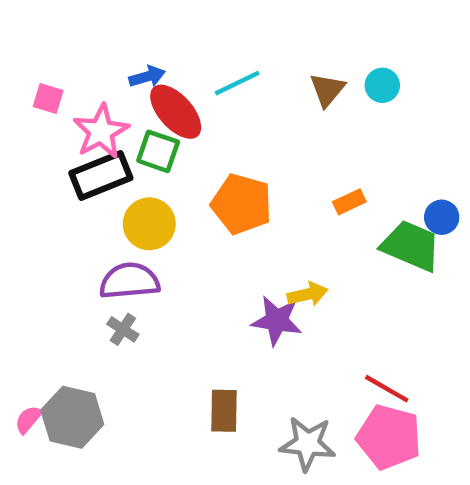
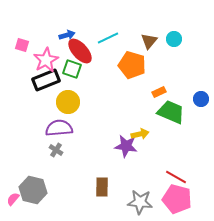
orange pentagon: (242, 204) -> (132, 65), moved
green trapezoid: (411, 246) -> (171, 112), moved
pink semicircle: (28, 419) -> (13, 199), moved

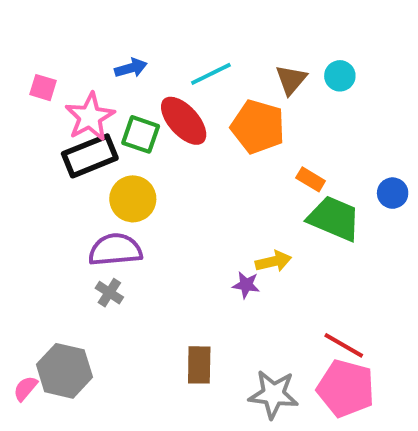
red ellipse: (80, 51) -> (184, 121), moved
orange rectangle: (159, 92) -> (311, 179), turned 56
purple star: (126, 146) -> (246, 285), size x0.6

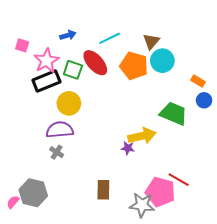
cyan circle: (340, 76) -> (162, 61), moved, size x1.5
orange rectangle: (311, 179) -> (198, 81), moved
yellow arrow: (273, 261) -> (142, 136), size x1.5
pink pentagon: (346, 388) -> (160, 192), moved

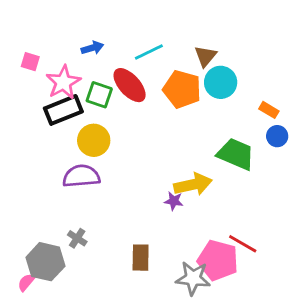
gray cross: (57, 152) -> (77, 238), moved
pink semicircle: (13, 202) -> (26, 282), moved

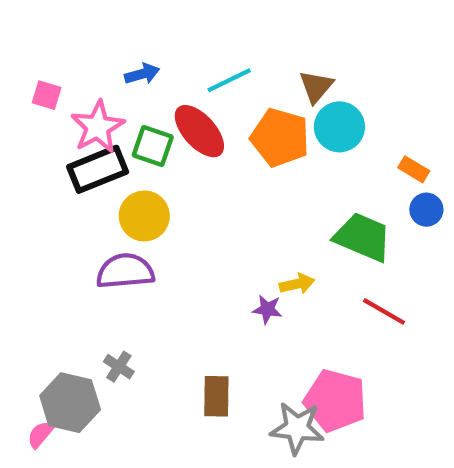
yellow arrow: (193, 184) -> (297, 284), size x0.6
red line: (243, 244) -> (384, 311), moved

